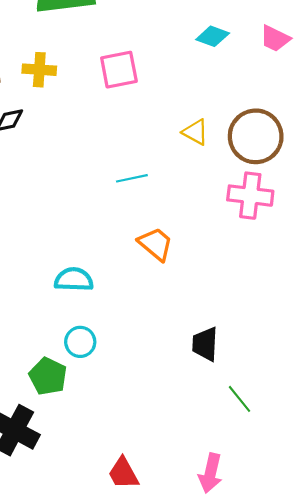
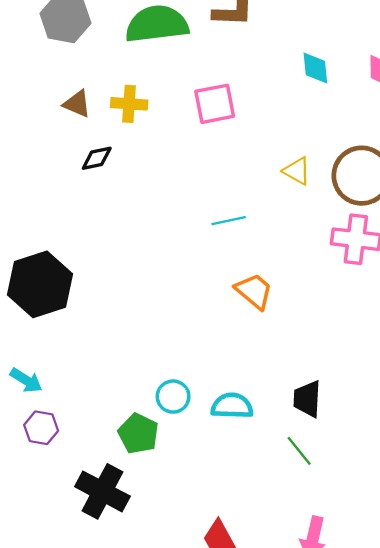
cyan diamond: (213, 36) -> (315, 68), turned 64
cyan semicircle: (74, 279) -> (232, 406), moved
green line: (240, 399) -> (299, 451), moved

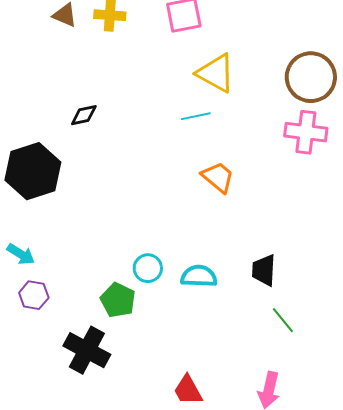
black diamond: (97, 158) -> (84, 115), moved
yellow triangle: (297, 171) -> (216, 73), moved, size x1.6
green line: (299, 451) -> (283, 320), moved

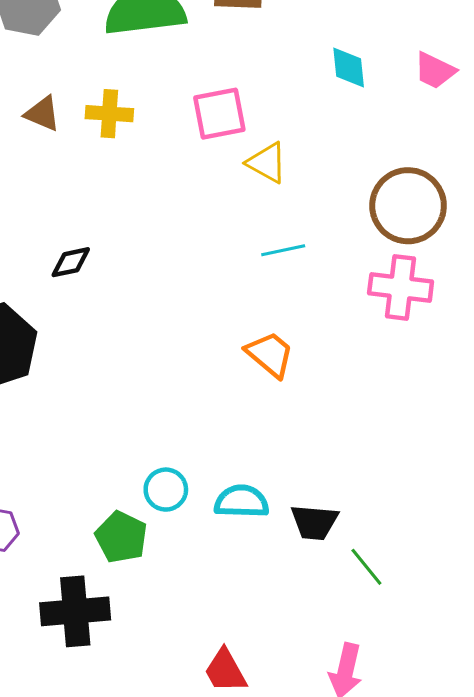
yellow triangle: (216, 73) -> (267, 163), moved, size x0.7
cyan line: (196, 116) -> (283, 250), moved
black trapezoid: (264, 270) -> (314, 522), moved, turned -88
black cross: (87, 350) -> (75, 611), turned -33

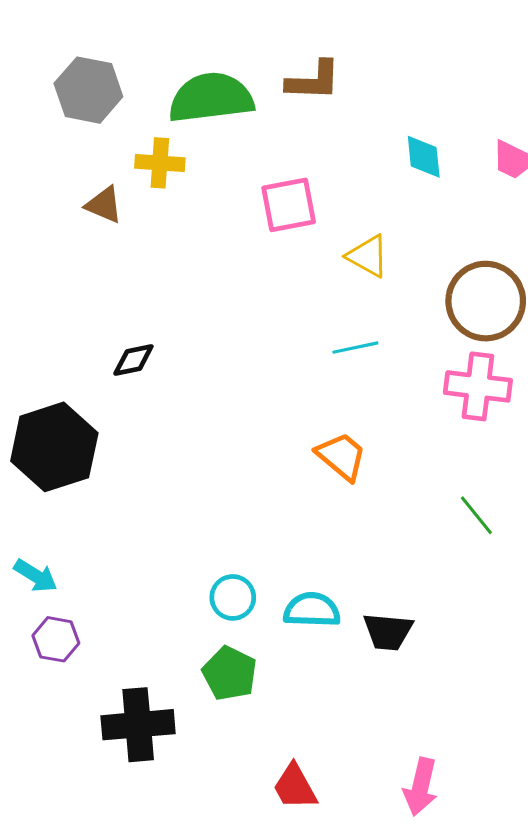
yellow cross: (109, 114) -> (160, 163), moved
yellow triangle: (267, 163) -> (368, 256), moved
green pentagon: (121, 537) -> (230, 673), moved
green line: (366, 567) -> (476, 515), moved

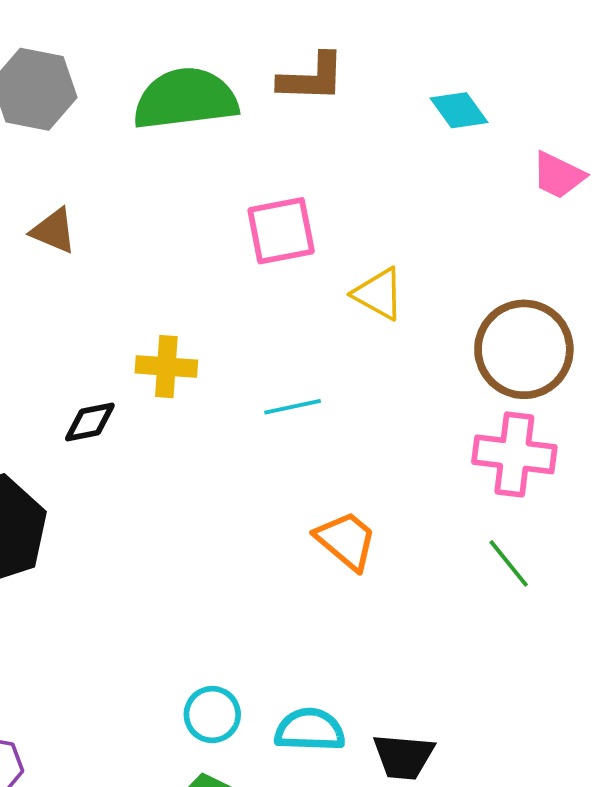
cyan diamond: (424, 157) -> (459, 110), moved, turned -30
yellow cross: (160, 163) -> (166, 367), moved
cyan line: (355, 348) -> (293, 407), moved
green line: (476, 515) -> (509, 563), moved

